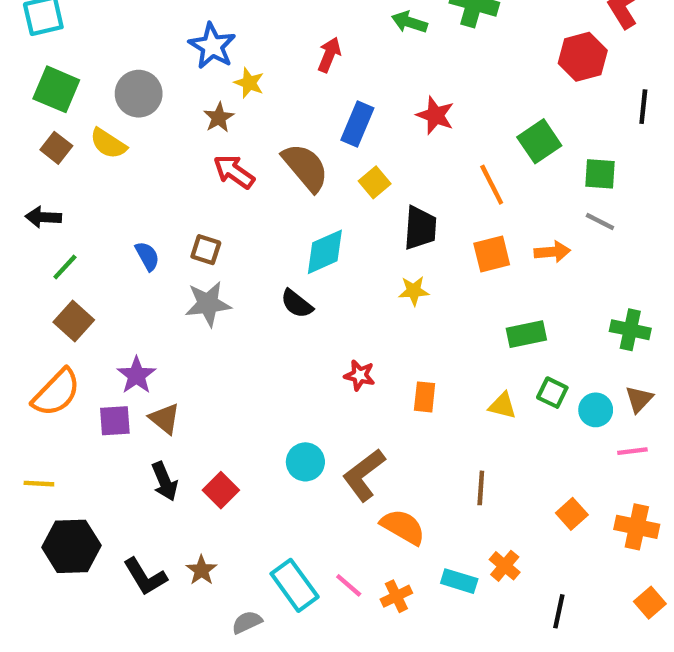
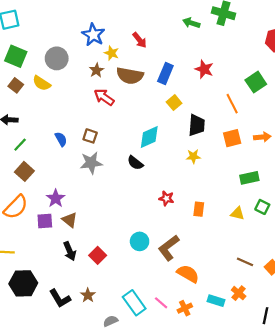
red arrow: (329, 55) -> (140, 40), moved, turned 119
brown semicircle: (305, 167) -> (130, 76), moved, turned 140
brown line: (481, 488) -> (245, 262), moved, turned -70

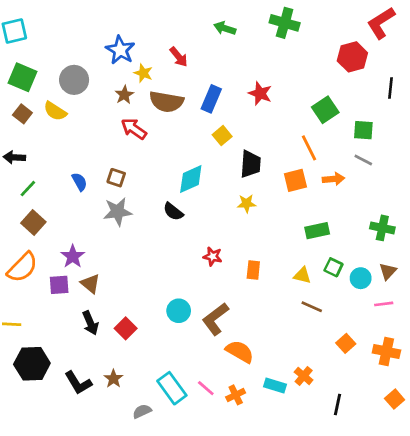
green arrow: (191, 23) -> (225, 28), moved
orange line: (232, 104) -> (309, 148), moved
brown line: (245, 262) -> (312, 307), moved

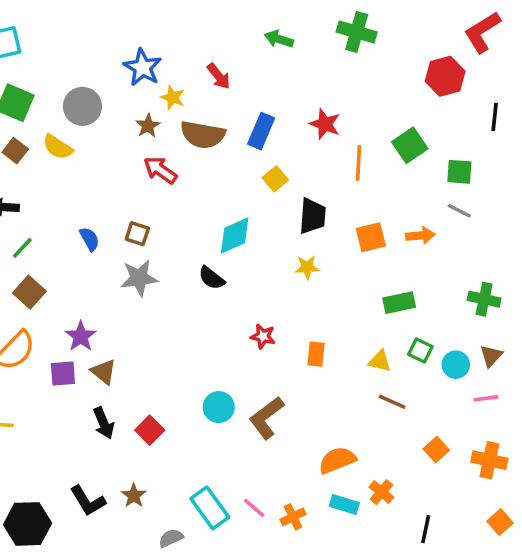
orange line: (309, 148) -> (358, 163), moved, turned 30
orange semicircle: (240, 352) -> (337, 460), moved, turned -52
black hexagon: (32, 364) -> (28, 524), moved

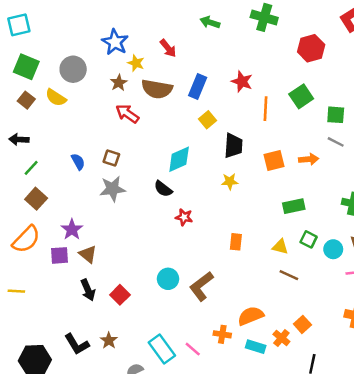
red hexagon: (445, 76) -> (311, 48), moved
red star: (263, 336) -> (184, 217), moved
orange square: (436, 450) -> (302, 324), moved
orange cross: (293, 517) -> (222, 334), moved, turned 35

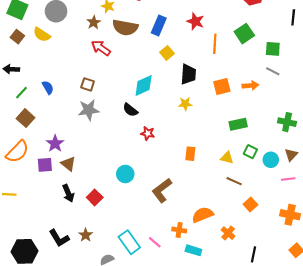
blue semicircle: (78, 162) -> (48, 88), moved
cyan circle: (168, 279) -> (125, 174), moved
orange square: (302, 324) -> (250, 205), moved
cyan rectangle: (256, 347) -> (193, 250), moved

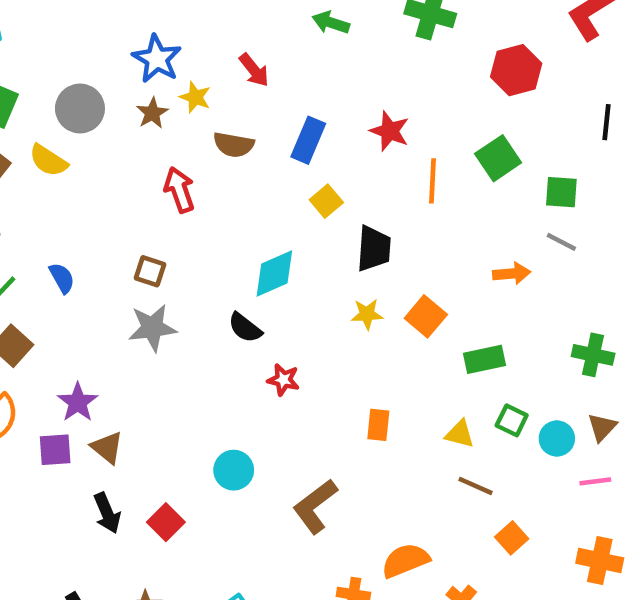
brown star: (94, 22) -> (152, 113), moved
brown semicircle: (125, 27) -> (234, 145), size x0.7
red arrow: (101, 48) -> (179, 190), turned 36
orange square: (222, 87) -> (426, 316), moved, turned -36

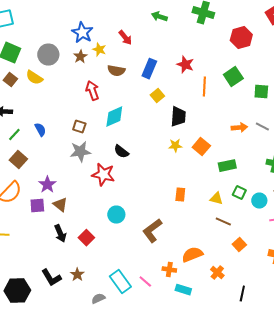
gray line: (561, 242) -> (262, 127), moved
cyan diamond: (274, 273) -> (114, 117), moved
red star: (283, 380) -> (103, 175), moved, size x1.6

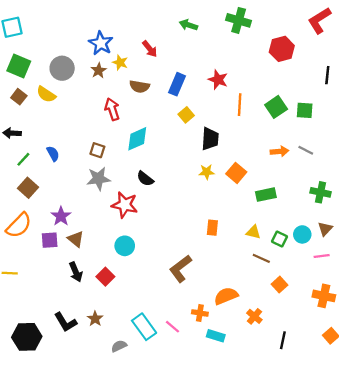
green square: (233, 77) -> (276, 107), moved
green square: (239, 193) -> (280, 239), moved
cyan circle: (116, 215) -> (125, 246), moved

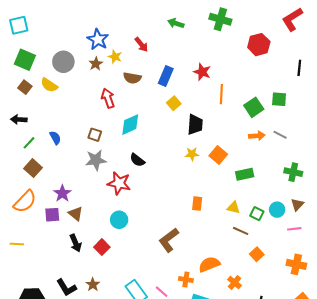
green square: (276, 107) -> (254, 107), moved

